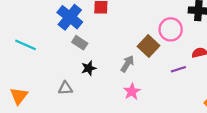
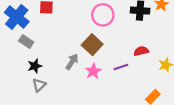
pink circle: (171, 29) -> (103, 15), moved
gray triangle: (65, 88) -> (39, 85), moved, turned -40
pink star: (132, 91) -> (93, 71), moved

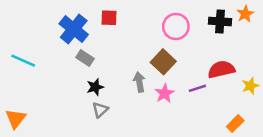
red semicircle: (141, 51) -> (221, 69), size x1.5
gray arrow: (72, 62) -> (139, 82), turned -42

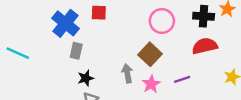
gray rectangle: (85, 58) -> (76, 51), turned 70
red semicircle: (221, 69) -> (205, 46), moved

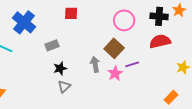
blue cross: (65, 23) -> (24, 22), moved
gray rectangle: (76, 51) -> (52, 45), turned 56
purple line: (182, 79) -> (132, 64), moved

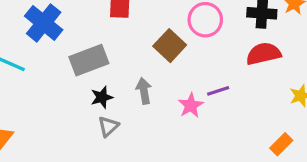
gray rectangle: (52, 45) -> (89, 60), size x1.6
brown square: (114, 48) -> (170, 46), moved
gray arrow: (95, 64) -> (144, 91), moved

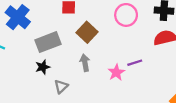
brown square: (170, 46) -> (87, 32), moved
black star: (102, 97) -> (43, 67), moved

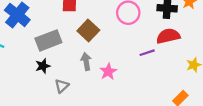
purple line: (135, 63) -> (147, 53), moved
pink star: (116, 72) -> (108, 72), moved

